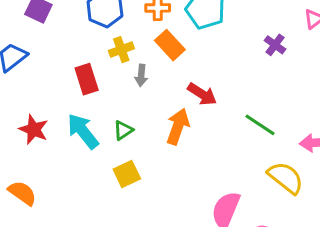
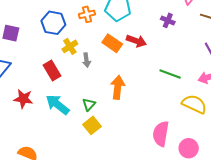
orange rectangle: (170, 45) -> (112, 43), moved
red arrow: (202, 94) -> (136, 41), moved
red star: (34, 129) -> (23, 99), moved
green triangle: (123, 130) -> (89, 104), moved

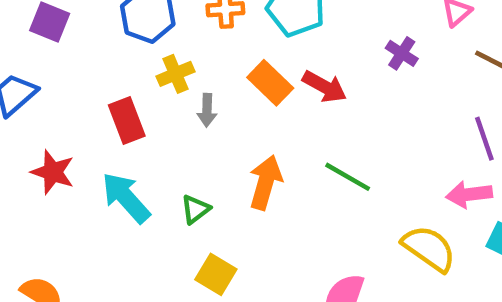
green line: (170, 74) -> (348, 177), moved
yellow square: (92, 125) -> (216, 274), moved, turned -30

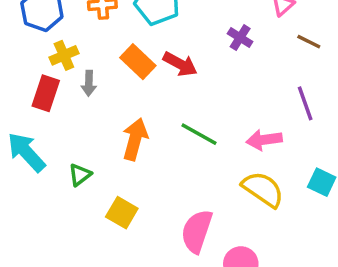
red rectangle: (127, 120) -> (46, 93), moved, turned 40
pink arrow: (469, 194) -> (264, 140), moved
green triangle: (196, 209) -> (80, 175), moved
yellow square: (216, 274) -> (122, 213), moved

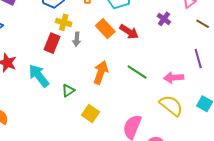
yellow cross: (64, 55) -> (64, 22), turned 35

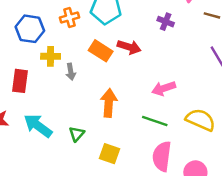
red rectangle: (52, 43) -> (20, 81), moved
green line: (137, 72) -> (155, 121), moved
pink arrow: (174, 78) -> (164, 88), moved

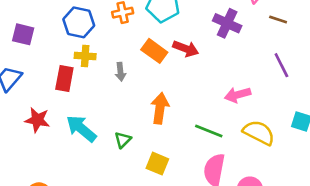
purple cross: (166, 22) -> (227, 23), size x1.5
yellow cross: (51, 56) -> (85, 56), moved
pink arrow: (164, 88) -> (238, 95), moved

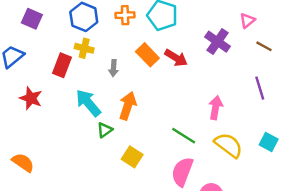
pink arrow: (238, 95) -> (215, 108), turned 105
orange arrow: (160, 108) -> (128, 106), moved
cyan arrow: (81, 128) -> (88, 103), moved

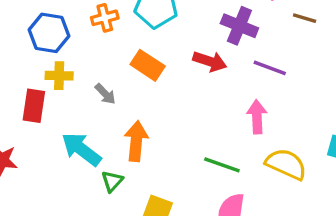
red arrow: (176, 58) -> (210, 61), moved
gray arrow: (113, 68) -> (105, 94), turned -35
purple line: (260, 88) -> (270, 68), moved, turned -40

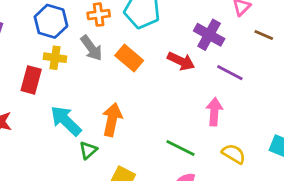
gray arrow: (105, 94) -> (91, 48), moved, size x1.4
yellow semicircle: (286, 164) -> (234, 154), size x0.7

